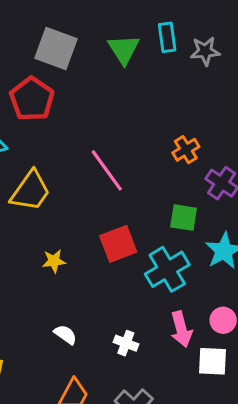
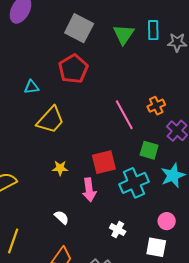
red pentagon: (32, 99) -> (73, 69), moved
pink line: (107, 170) -> (124, 115), moved
pink arrow: (181, 329) -> (89, 190), moved
white cross: (126, 343) -> (118, 230), moved

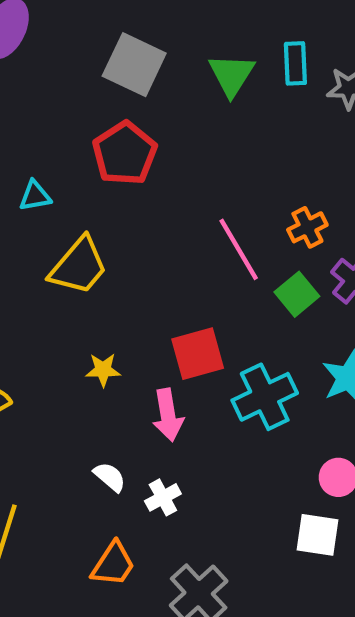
green square: (149, 150) -> (297, 294), moved, turned 36
white cross: (118, 230) -> (163, 497), moved, turned 35

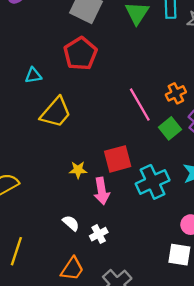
yellow star: (103, 370) -> (78, 170), moved

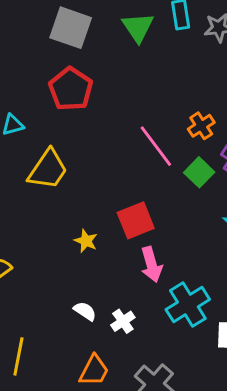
yellow star: (78, 170) -> (86, 241), turned 30
cyan cross: (153, 182) -> (188, 304), moved
pink arrow: (102, 191) -> (151, 264), moved

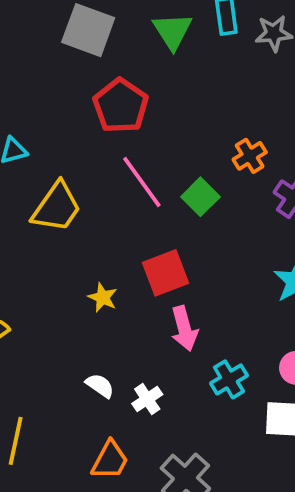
red pentagon: (71, 89) -> (121, 106), moved
pink line: (156, 146) -> (142, 182), moved
green square: (199, 172) -> (200, 197), moved
cyan cross: (188, 304) -> (229, 379), size x0.7

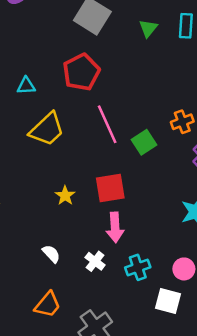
green triangle: (172, 31) -> (148, 28), size x0.7
red pentagon: (121, 106) -> (81, 72), moved
white cross: (147, 399) -> (95, 261), moved, turned -30

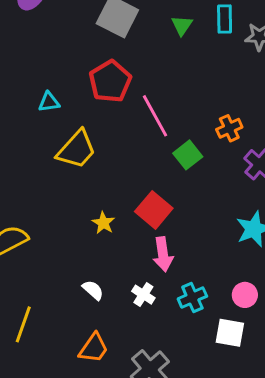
pink line: (107, 124) -> (155, 116), moved
red square: (110, 188) -> (154, 210), turned -36

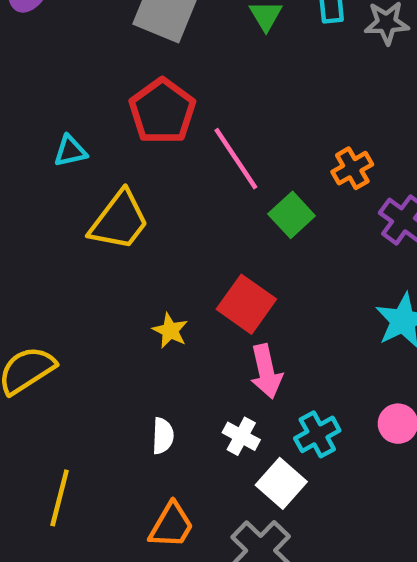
white semicircle: (93, 290) -> (163, 436), turned 55
white square: (230, 333) -> (281, 483), moved, turned 36

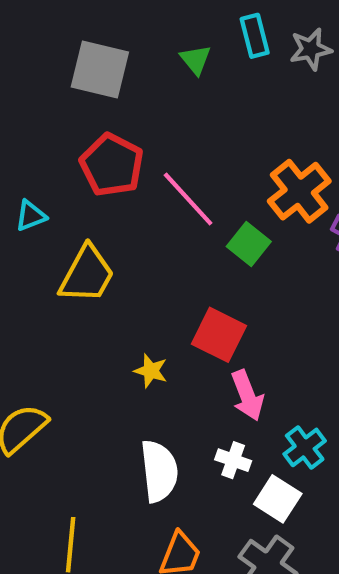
orange cross: (352, 168) -> (299, 191), size x1.6
white semicircle: (163, 436) -> (159, 471), size x1.8

